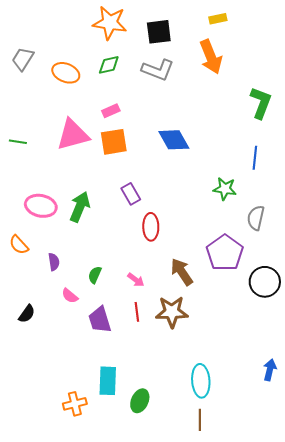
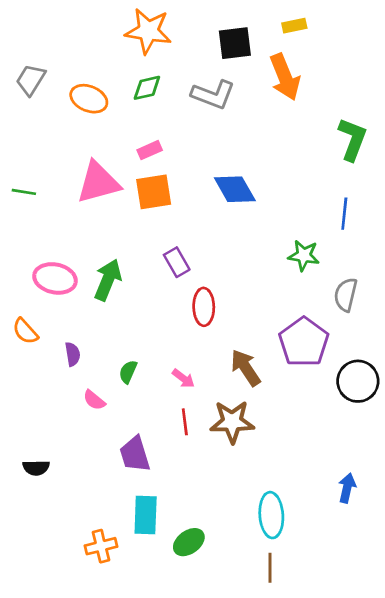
black square: (159, 32) -> (235, 43), moved
black semicircle: (27, 314) -> (36, 468), moved, turned 54
purple trapezoid: (100, 320) -> (135, 454), moved
blue arrow: (270, 370) -> (347, 488), moved
green ellipse: (140, 401) -> (189, 542), turned 30

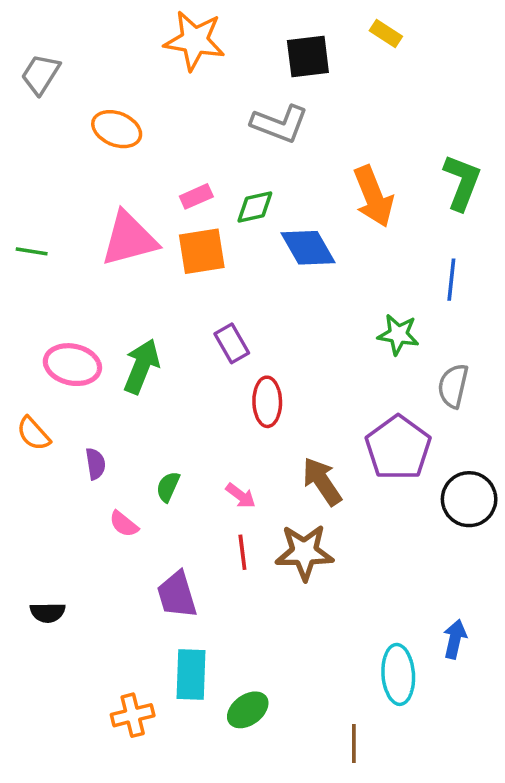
yellow rectangle: (294, 26) -> (386, 34), turned 45
orange arrow: (285, 77) -> (373, 196), moved
gray trapezoid: (31, 80) -> (41, 74), moved
green diamond: (147, 88) -> (255, 207), moved
cyan ellipse: (271, 515) -> (398, 674), moved

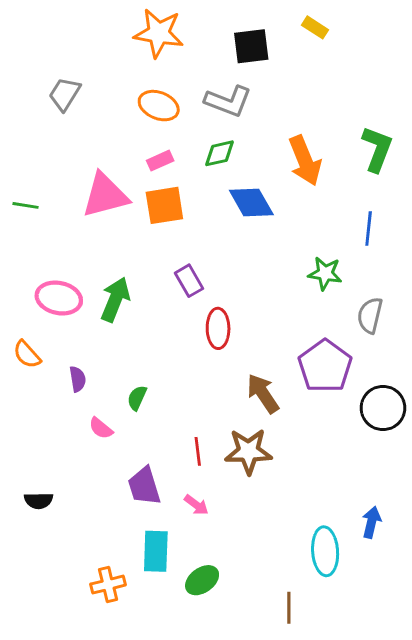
gray trapezoid: (41, 74) -> (65, 94), moved
orange ellipse: (117, 129) -> (159, 106), moved
green diamond: (255, 207) -> (219, 153), moved
pink arrow: (241, 496) -> (196, 505), moved

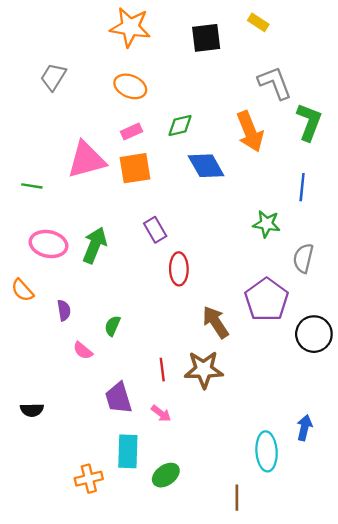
gray L-shape: (228, 101) -> (275, 83), moved, turned -132
green line: (26, 205) -> (32, 186), moved

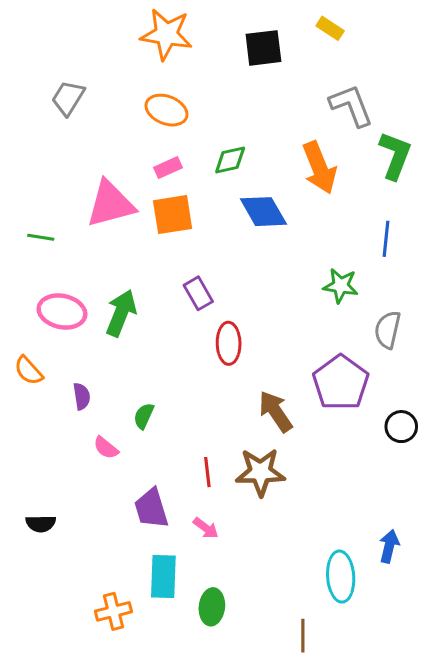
black circle: (314, 334) -> (401, 427), size x0.7
green ellipse: (166, 475) -> (212, 607), turned -48

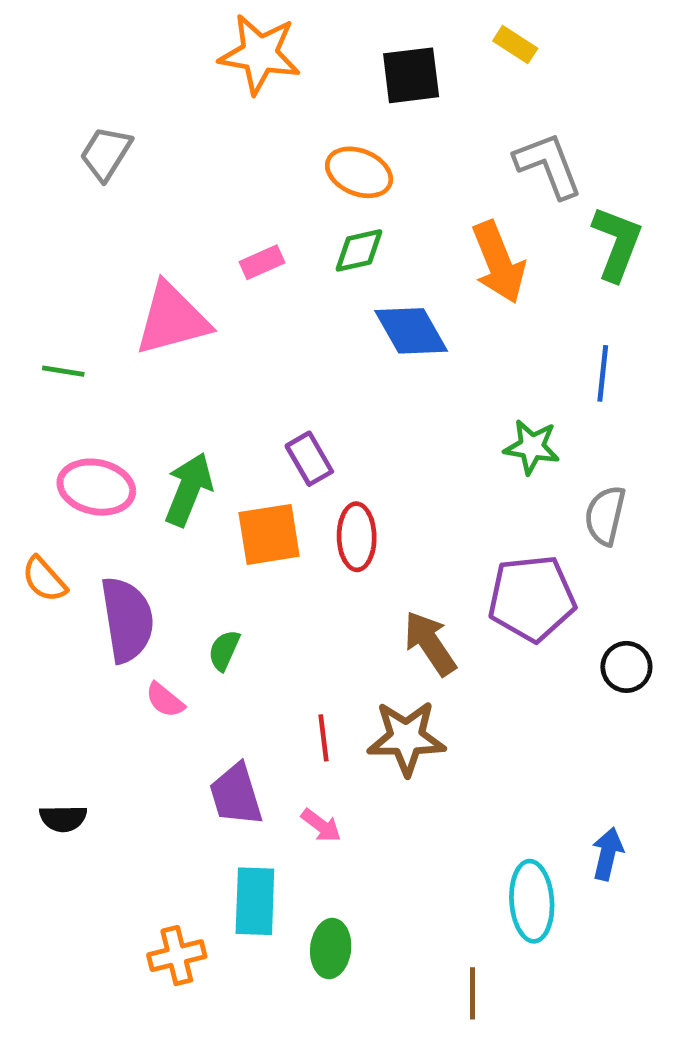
orange ellipse: (166, 110) -> (359, 172), moved
orange square: (173, 215) -> (269, 534), moved
purple pentagon: (341, 383) -> (532, 598), turned 30
purple semicircle: (82, 396) -> (127, 620), size x2.0

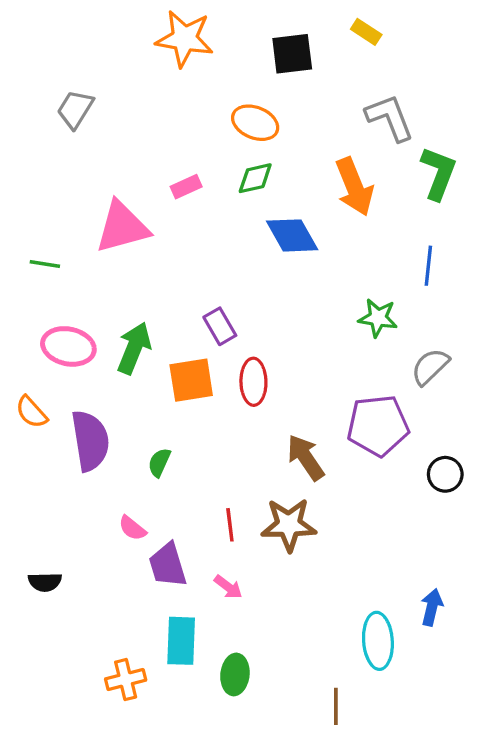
gray semicircle: (605, 515) -> (430, 367), turned 33
pink semicircle: (165, 700) -> (132, 528), moved

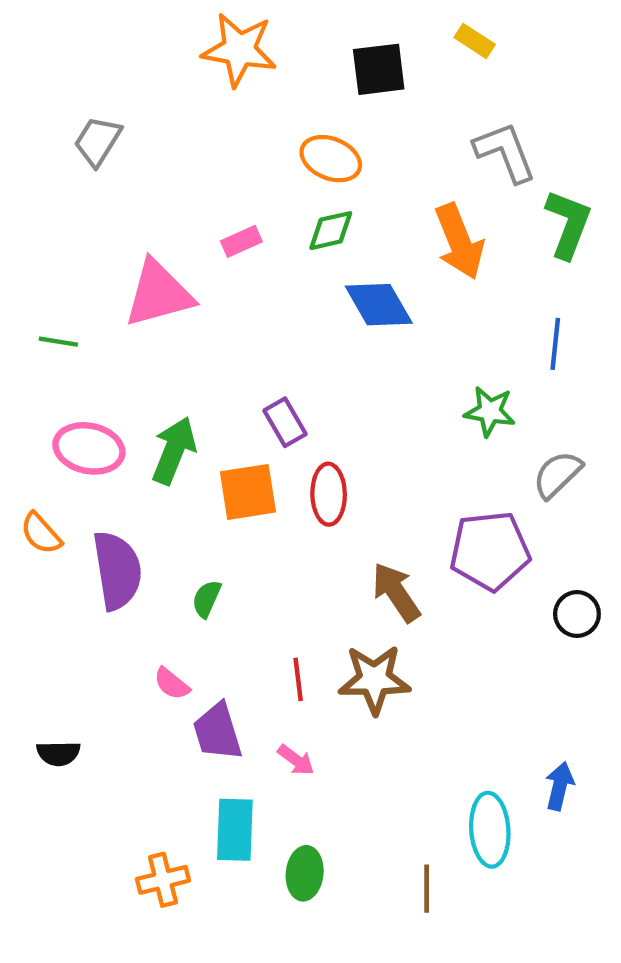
brown line: (336, 706) -> (427, 889), moved

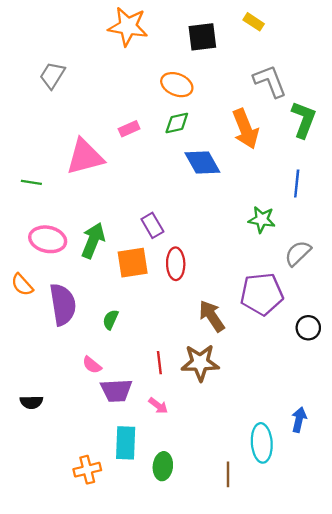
purple trapezoid: (217, 732) -> (116, 391), turned -76

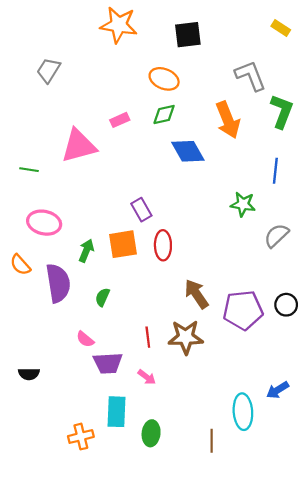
yellow rectangle: (254, 22) -> (281, 28), moved
green arrow: (93, 240) -> (86, 251), moved, size x0.7
purple pentagon: (262, 294) -> (243, 310), moved
blue arrow: (299, 420) -> (278, 390), turned -135

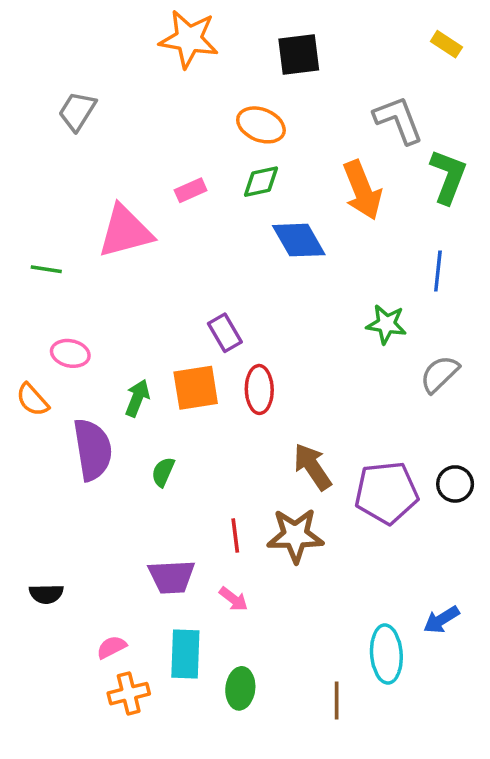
pink ellipse: (44, 223) -> (70, 353), size x0.7
orange semicircle: (20, 265) -> (33, 400), moved
pink semicircle: (85, 339) -> (112, 647), moved, turned 114

